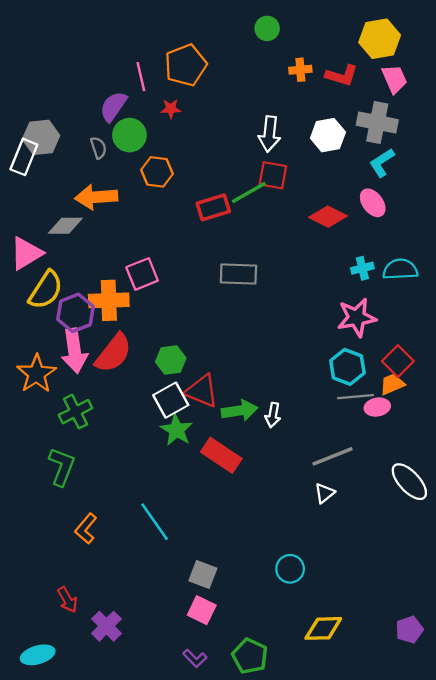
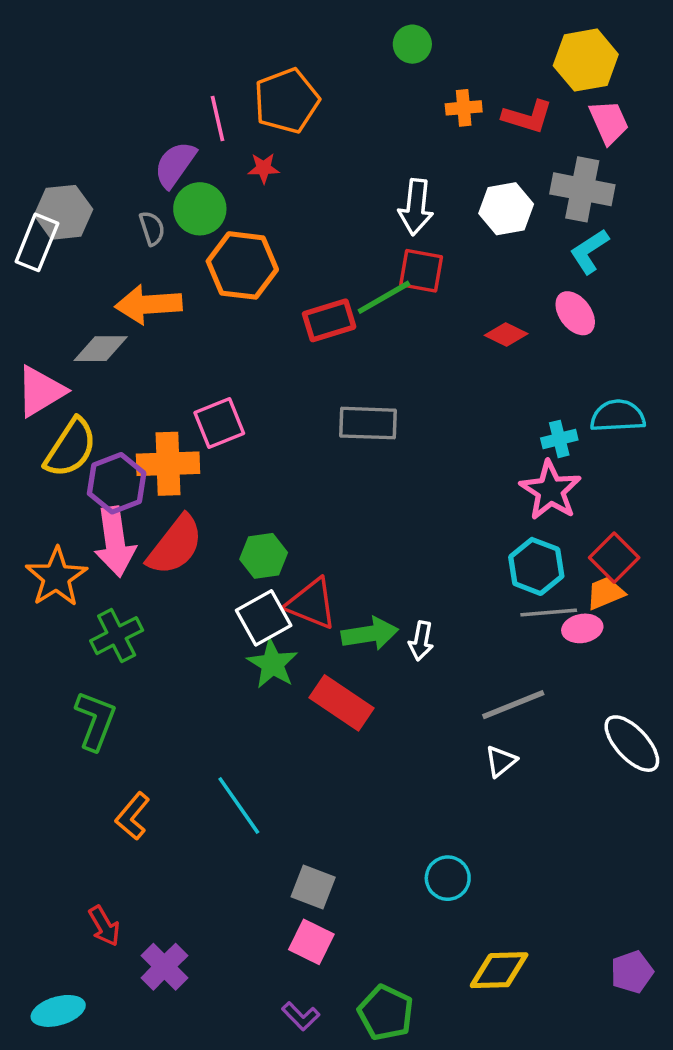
orange hexagon: (157, 172) -> (242, 265), size x1.4
red diamond: (328, 217) -> (506, 335), size x0.7
cyan cross: (362, 268) -> (559, 439), moved
pink star: (357, 318) -> (550, 490), turned -30

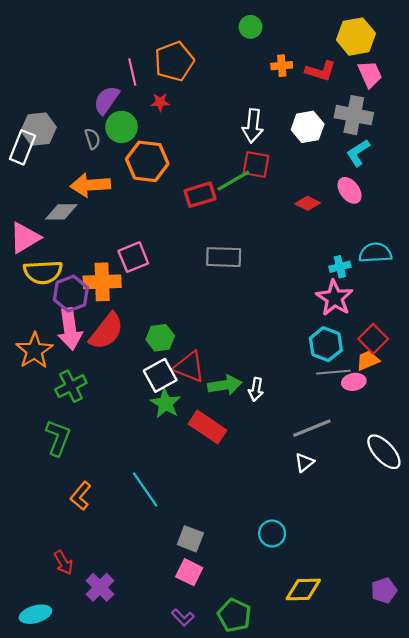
yellow semicircle: (71, 448) -> (43, 272), turned 54

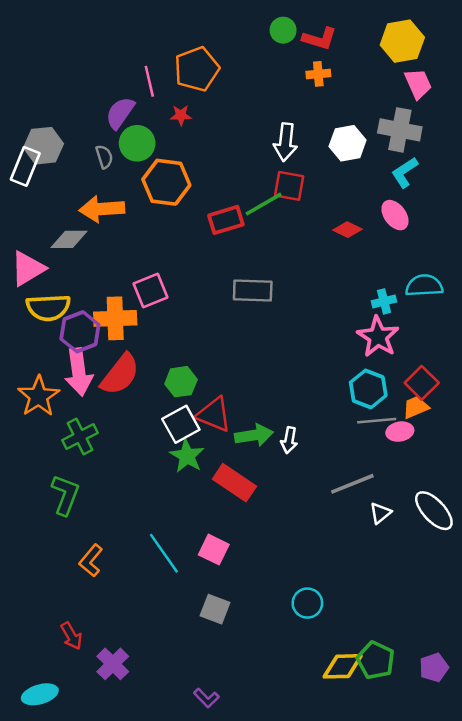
red L-shape: (320, 71) -> (320, 39), moved
white triangle: (304, 463) -> (380, 513), moved
pink square: (189, 572) -> (214, 550), moved
green pentagon: (234, 615) -> (376, 660), moved

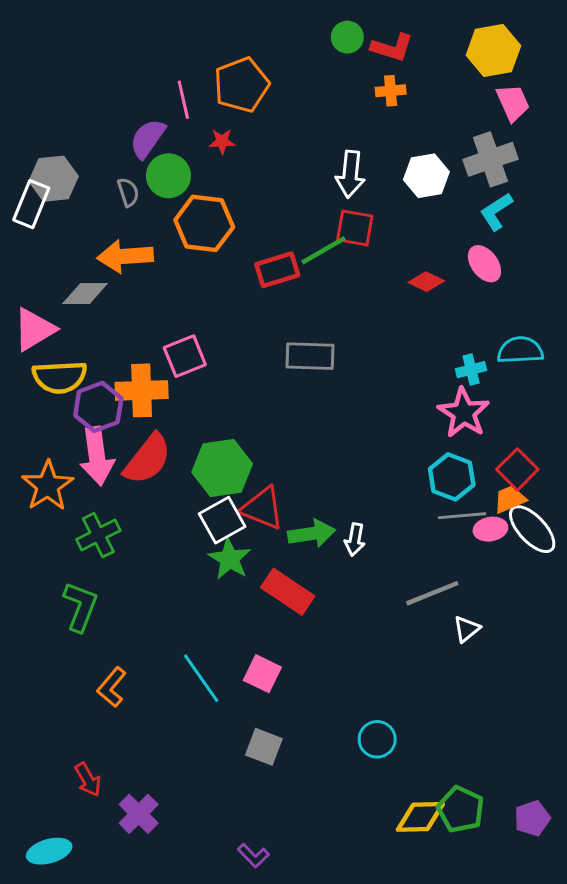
gray cross: (400, 130) -> (490, 159), turned -30
green hexagon: (181, 382) -> (222, 468), size x1.5
white ellipse: (434, 511) -> (532, 529), moved

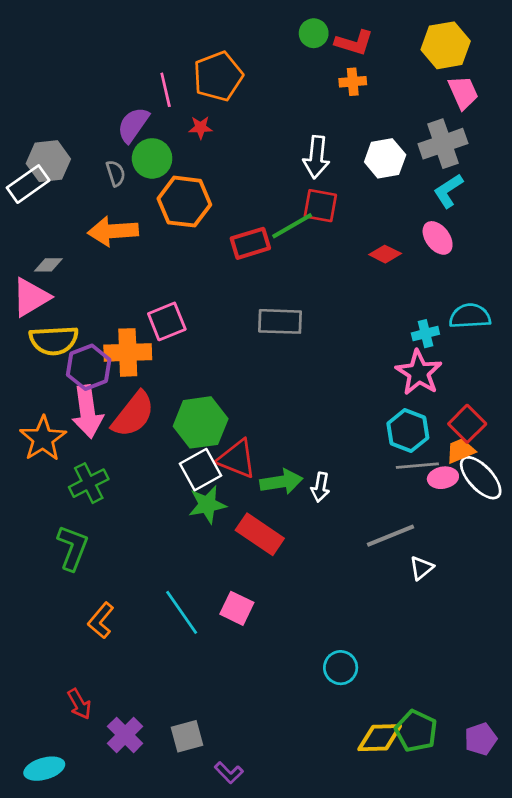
white rectangle: (31, 204) -> (28, 184), turned 33
gray diamond: (85, 294) -> (48, 265), moved, size x0.7
green star: (230, 559) -> (207, 505), turned 30
gray square: (264, 747) -> (187, 736), moved, turned -36

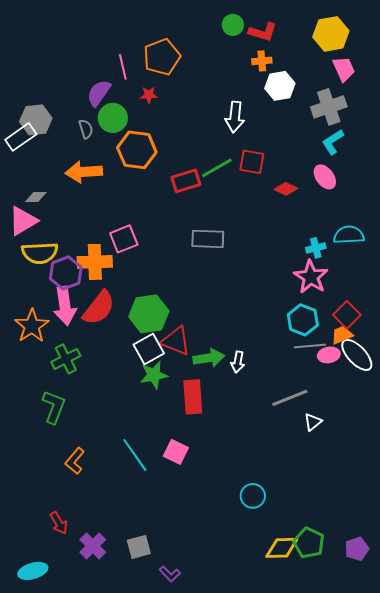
white hexagon: (385, 158) -> (280, 86), moved
red square: (320, 206) -> (252, 162), moved
red rectangle: (260, 534) -> (193, 397), turned 52

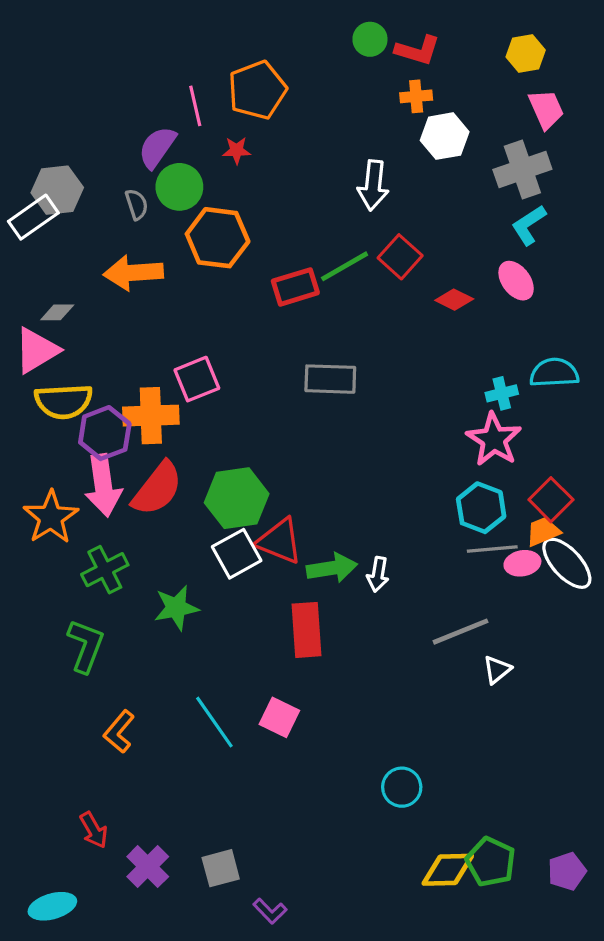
yellow hexagon: (331, 34) -> (526, 54), size x0.7
red square: (252, 162) -> (400, 257), turned 32
green star: (154, 375) -> (176, 608), moved

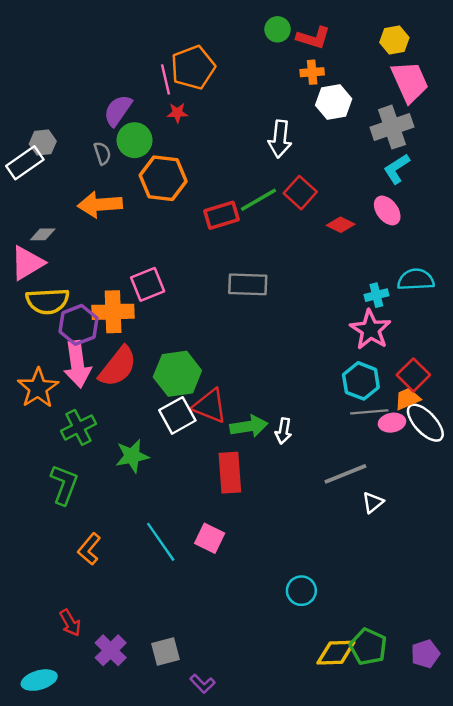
pink line: (195, 106) -> (165, 79), moved
pink trapezoid: (546, 109) -> (410, 82), size x1.4
gray hexagon: (57, 190) -> (43, 143), size x0.7

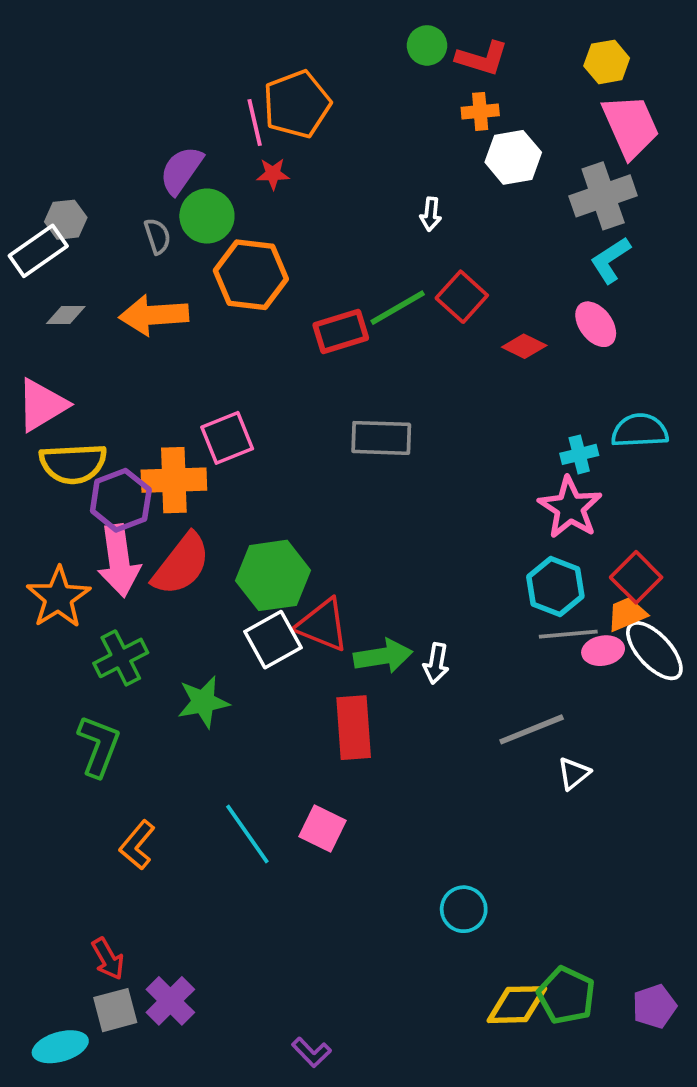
white arrow: (280, 139) -> (431, 214), size x0.6
gray diamond: (43, 234) -> (66, 315), moved
gray square: (165, 651) -> (115, 1010), moved

